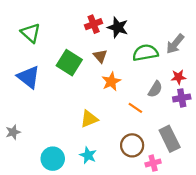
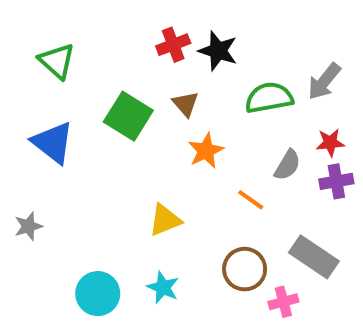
gray star: (13, 132) -> (28, 226), moved
gray rectangle: (170, 139) -> (314, 257), turned -30

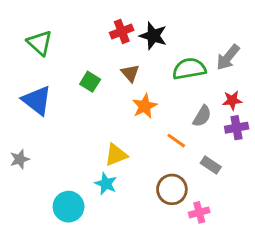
green square: (128, 116) -> (90, 82), size x0.6
gray rectangle: (314, 257) -> (211, 165), moved, size x0.6
cyan star: (163, 287) -> (106, 184), moved

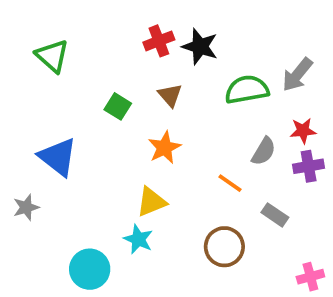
blue triangle: (37, 100) -> (58, 157), moved
orange star: (145, 106) -> (164, 148), moved
pink cross: (199, 212) -> (310, 277), moved

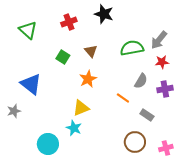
red cross: (159, 41) -> (69, 22), moved
black star: (200, 47) -> (104, 14), moved
red star: (303, 131) -> (162, 62), moved
brown circle: (224, 247) -> (135, 142), moved

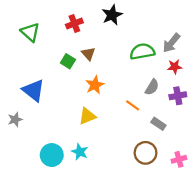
black star: (104, 14) -> (112, 15), turned 30
brown triangle: (91, 51) -> (88, 54), moved
cyan star: (74, 128) -> (80, 152), moved

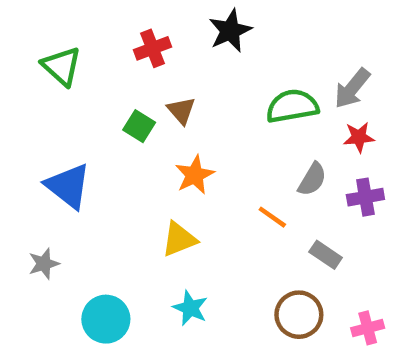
gray star: (15, 119) -> (44, 264), moved
cyan star: (80, 152) -> (190, 308), moved

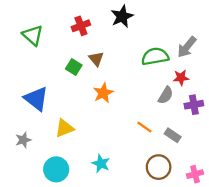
red star: (359, 137) -> (181, 78), moved
orange line: (272, 217) -> (144, 127), moved
yellow triangle: (179, 239) -> (64, 128), moved

